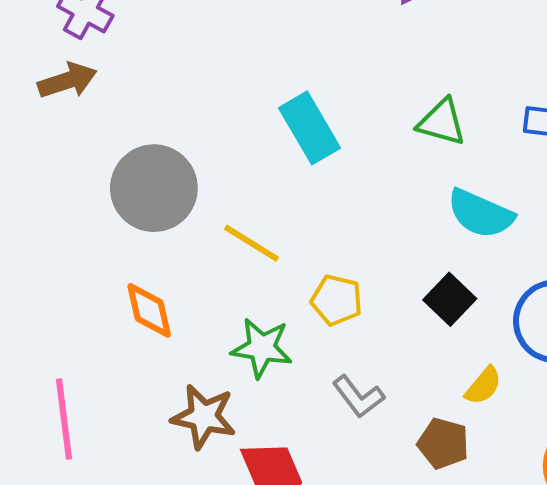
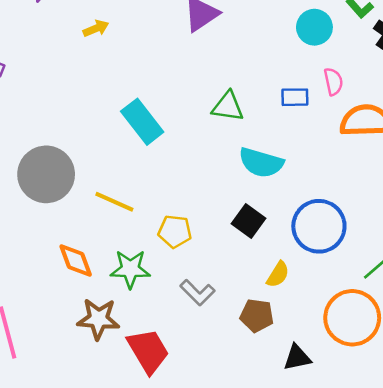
orange diamond: (149, 310) -> (76, 261), moved

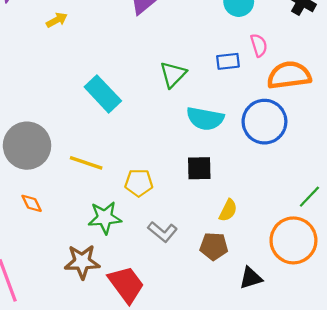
green triangle: (228, 106) -> (173, 74), turned -48
black square: (248, 221) -> (199, 168), turned -32
blue circle: (319, 226) -> (264, 122), moved
orange diamond: (76, 261) -> (32, 203), moved, size x0.7

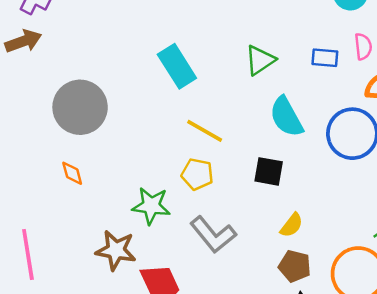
cyan semicircle: (205, 119) -> (286, 117), turned 39
yellow line: (86, 163) -> (205, 131), moved
gray L-shape: (163, 232) -> (213, 235), size x1.4
brown pentagon: (214, 246) -> (295, 266), moved

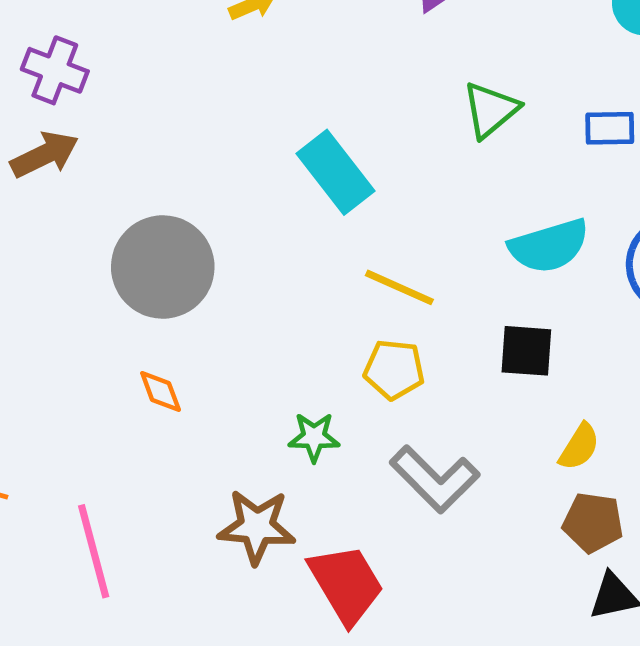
green triangle: (260, 60) -> (491, 110), moved
cyan semicircle: (286, 117) -> (549, 246), turned -72
green star: (151, 206) -> (314, 437), size x0.7

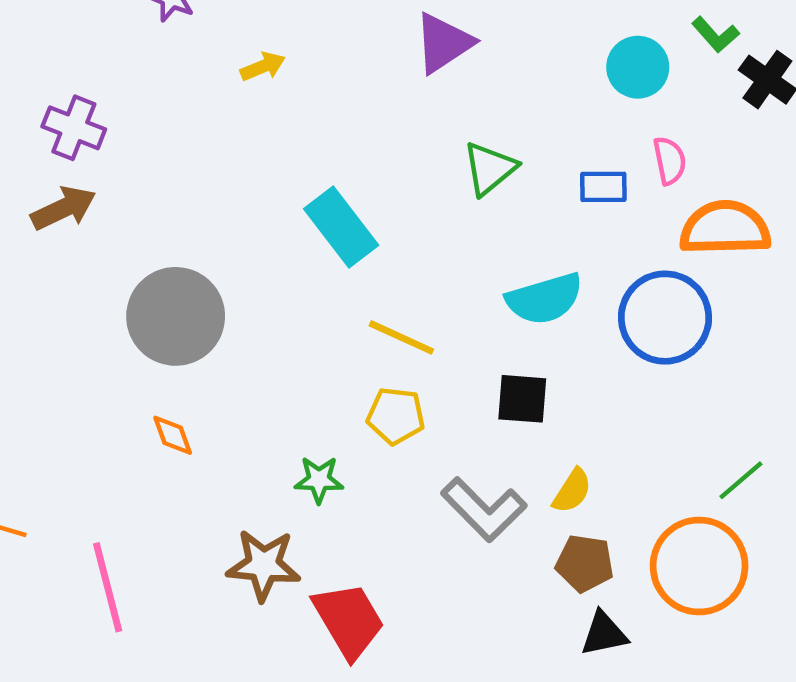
gray L-shape: (435, 479) -> (484, 509), moved

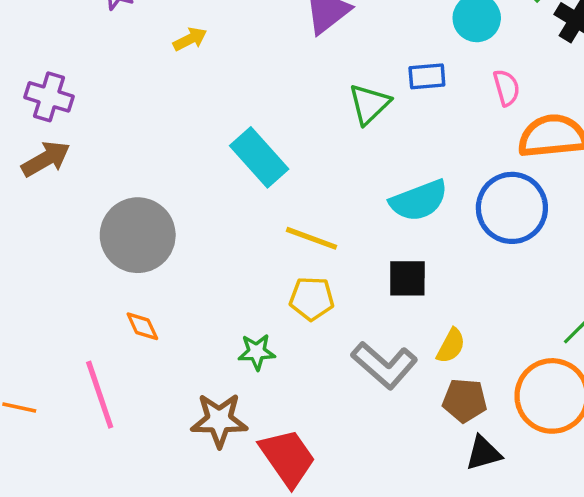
blue rectangle: (603, 187) -> (427, 76), moved
pink line: (108, 587) -> (100, 395), moved

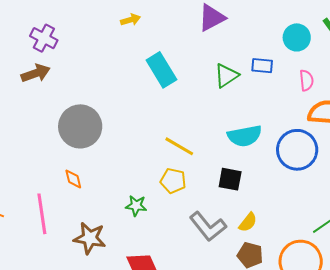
cyan rectangle: (259, 157) -> (161, 70), moved
brown star: (219, 420) -> (90, 238), moved

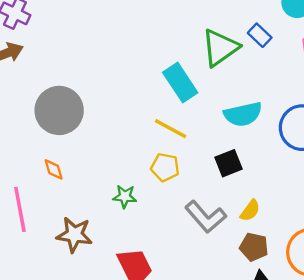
blue rectangle: (262, 66) -> (260, 35), turned 40
cyan rectangle: (161, 70) -> (180, 82), moved
green triangle: (226, 76) -> (220, 48), size x1.4
black square: (230, 179) -> (228, 163), turned -30

